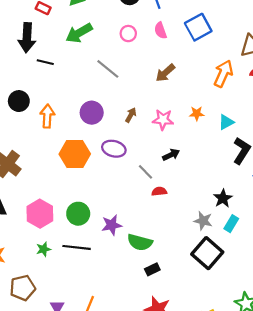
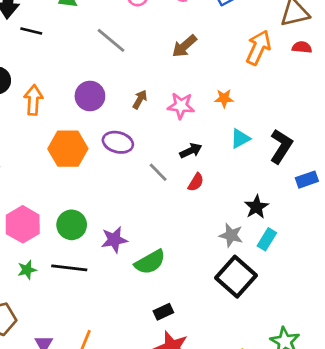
cyan triangle: (226, 122) -> (240, 139), moved
red semicircle: (159, 191) -> (196, 182), moved, turned 128
green semicircle: (140, 242) -> (150, 262), turned -45
black rectangle: (152, 269) -> (163, 312), moved

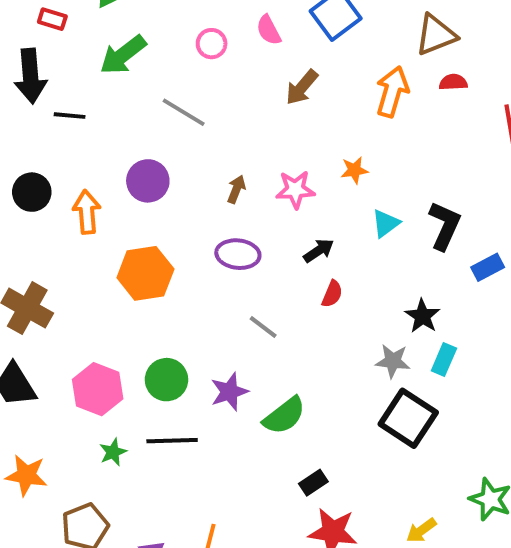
brown arrow: (184, 46) -> (302, 87), moved
purple circle: (90, 96) -> (148, 181), moved
purple ellipse: (118, 142) -> (238, 254), moved
gray line: (158, 172) -> (263, 327), moved

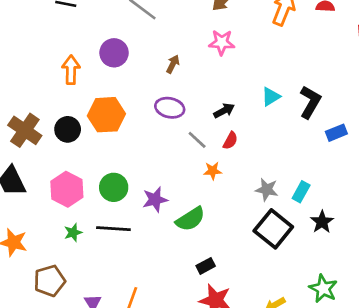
orange star: (354, 170) -> (213, 171), moved
pink star: (295, 190) -> (222, 42), moved
black circle: (32, 192) -> (68, 129), moved
black star: (422, 316) -> (322, 222), moved
gray line: (263, 327) -> (197, 140), moved

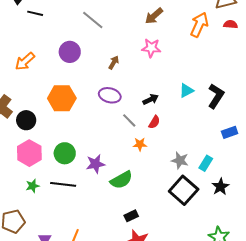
orange arrow: (71, 70) -> (25, 61), moved, turned -135
black circle: (68, 129) -> (26, 120), moved
blue rectangle: (336, 133) -> (230, 132), moved

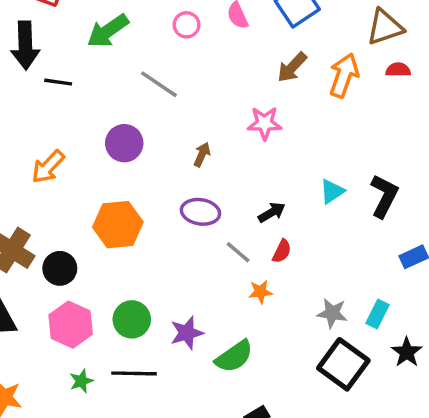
brown arrow: (154, 16) -> (292, 67), moved

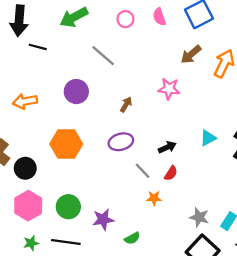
orange arrow: (48, 167) -> (25, 101), turned 30
purple ellipse: (200, 212) -> (121, 142), turned -30
green semicircle: (234, 356) -> (132, 238), size x0.6

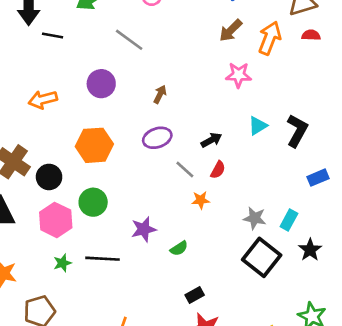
pink star: (169, 89) -> (239, 75), moved
green circle: (68, 207) -> (93, 202), moved

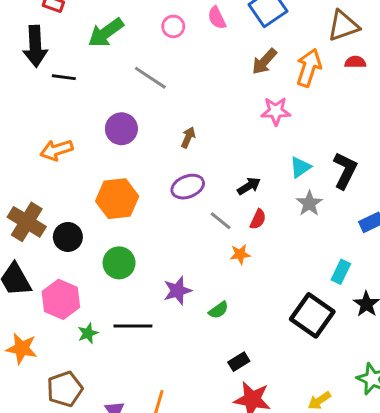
gray star: (255, 218) -> (309, 203), moved, turned 30
pink hexagon: (56, 220) -> (61, 299), moved

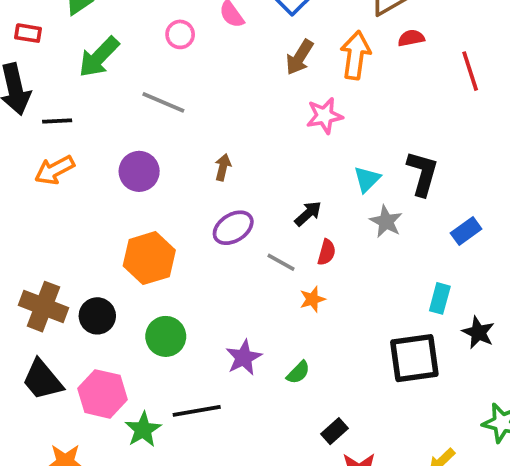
orange arrow: (56, 150) -> (55, 170), moved
black square: (312, 315) -> (414, 358), turned -33
green star: (88, 333) -> (143, 430), size x1.4

